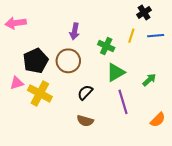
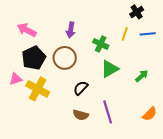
pink arrow: (16, 23) -> (27, 30), moved, turned 36
purple line: (123, 102) -> (108, 112), moved

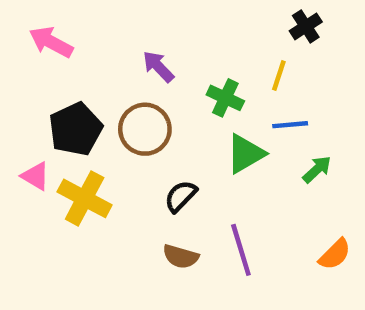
pink arrow: (27, 30) -> (51, 42), moved
purple arrow: (71, 30) -> (158, 67), turned 126
blue line: (148, 34) -> (290, 125), moved
pink triangle: (16, 79) -> (35, 176), turned 48

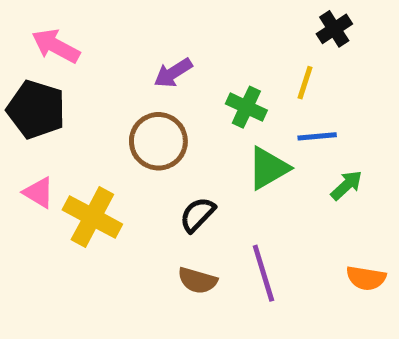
purple arrow: (158, 67) -> (173, 73), turned -78
black pentagon: (76, 129) -> (36, 109), moved, turned -30
orange semicircle: (335, 254) -> (366, 278), turned 54

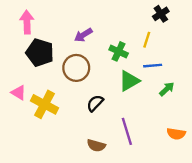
pink arrow: (56, 46) -> (27, 22), turned 60
black pentagon: (36, 109) -> (40, 53), moved
brown semicircle: (197, 281) -> (96, 145), moved

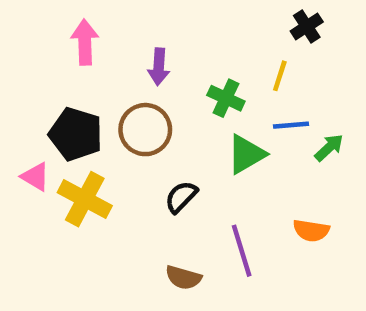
pink arrow: (27, 22) -> (85, 42), moved
purple arrow: (83, 35) -> (159, 67), turned -54
black pentagon: (40, 53) -> (76, 134), moved
green arrow: (167, 89) -> (329, 148), moved
orange semicircle: (176, 134) -> (311, 230), moved

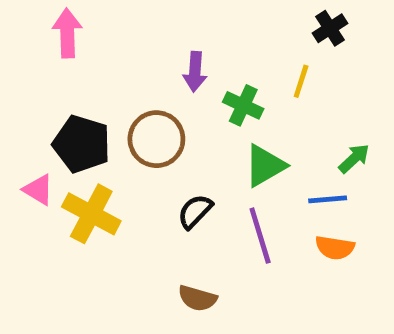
pink arrow: (85, 42) -> (67, 33), moved
purple arrow: (159, 67) -> (195, 72), moved
blue line: (291, 125) -> (328, 199), moved
purple line: (242, 251) -> (260, 236), moved

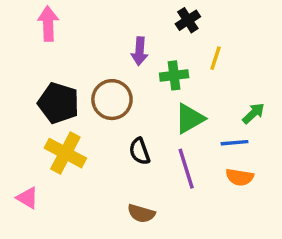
black cross: (330, 28) -> (188, 20), moved
green cross: (243, 105) -> (174, 75), turned -32
pink triangle: (38, 190) -> (27, 198), moved
black semicircle: (195, 211) -> (140, 151), turned -64

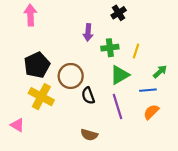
yellow line: (215, 58) -> (136, 51), moved
brown circle: (112, 100) -> (71, 76), moved
black pentagon: (58, 103) -> (37, 65), turned 30
orange semicircle: (240, 177) -> (151, 112), turned 126

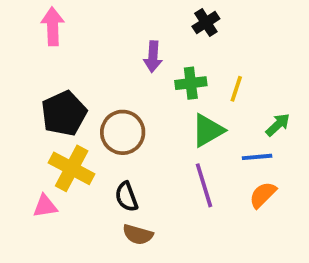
black semicircle: (88, 96) -> (126, 197), moved
pink triangle: (17, 125) -> (45, 206), moved, turned -40
brown semicircle: (89, 135) -> (138, 235), moved

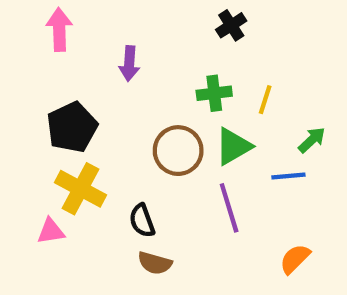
purple arrow: (153, 57) -> (129, 64), moved
brown circle: (123, 132) -> (178, 151), moved
orange semicircle: (263, 195) -> (295, 259), moved

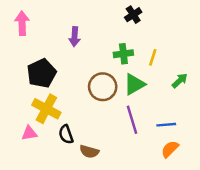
pink arrow: (59, 30) -> (22, 23), moved
blue line: (288, 176) -> (166, 125), moved
black semicircle: (142, 221) -> (66, 134), moved

